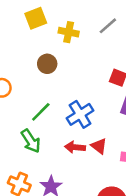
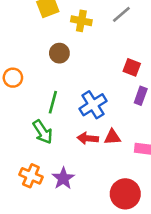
green line: (41, 112) -> (53, 102), turned -30
red triangle: (99, 146) -> (112, 137), turned -42

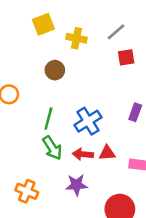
red square: (132, 67) -> (126, 57), moved, turned -30
green arrow: (43, 132) -> (52, 148), moved
purple star: (63, 178) -> (77, 185), moved, turned 30

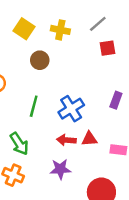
yellow square: (43, 24) -> (24, 29), moved, turned -35
green arrow: (52, 148) -> (19, 144), moved

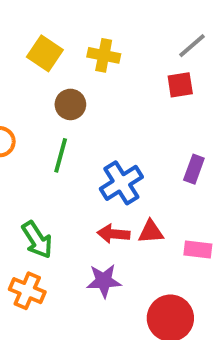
gray line: (98, 24) -> (192, 46), moved
green line: (34, 106) -> (61, 155), moved

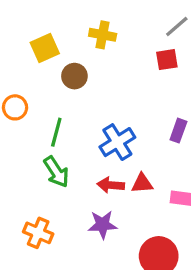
yellow square: (45, 53) -> (45, 48), moved, turned 32
green line: (61, 155) -> (56, 132), moved
green arrow: (37, 240) -> (56, 172), moved

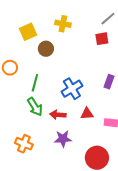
red arrow: (111, 185) -> (58, 115), moved

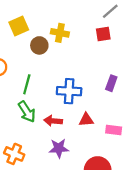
yellow cross: (63, 24) -> (60, 33), moved
blue cross: (72, 89) -> (69, 91), turned 35

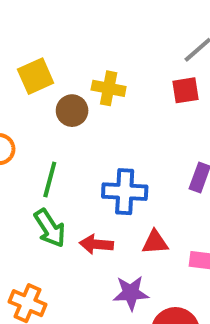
purple star: (59, 148) -> (131, 293), moved

